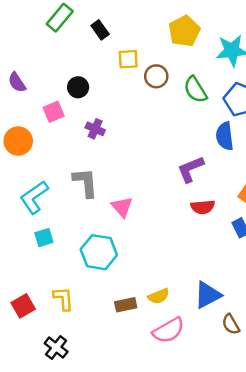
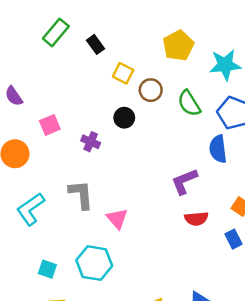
yellow square: (128, 59) -> (123, 73), turned 30
black circle: (78, 87) -> (124, 118), moved
cyan square: (44, 238) -> (47, 269), moved, turned 36

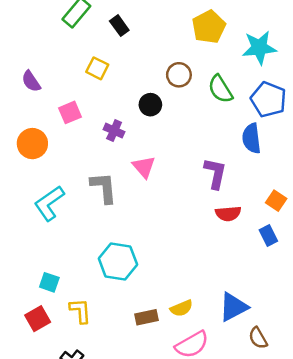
yellow square: (123, 73) -> (97, 68), moved
purple L-shape: (184, 181) -> (215, 173), turned 124
pink triangle: (117, 219) -> (144, 167), moved
cyan square: (47, 269) -> (49, 282), moved

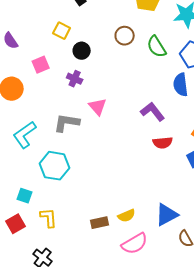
black circle: (150, 105) -> (82, 51), moved
purple L-shape: (215, 173) -> (153, 112), turned -50
gray L-shape: (104, 188) -> (67, 123), turned -76
cyan hexagon: (118, 262) -> (55, 166), moved

